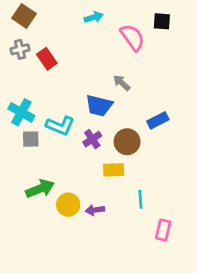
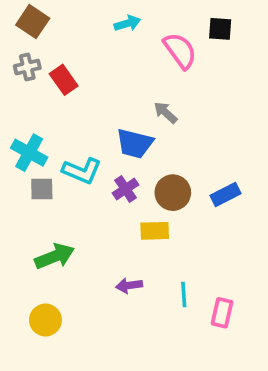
blue rectangle: (158, 120) -> (226, 194), moved
cyan line: (140, 199) -> (184, 295), moved
yellow circle: (68, 205) -> (45, 320), moved

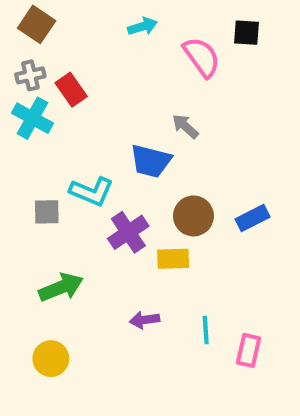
cyan cross: (29, 153) -> (32, 118), moved
purple cross: (126, 189) -> (128, 232), moved, size x1.4

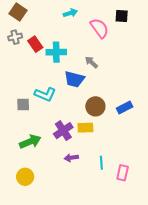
cyan cross: (32, 118) -> (56, 52), moved, turned -30
purple cross: (128, 232) -> (63, 131), moved

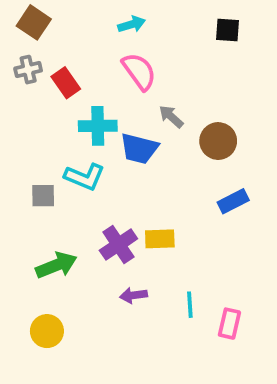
pink semicircle: (99, 28) -> (139, 71), moved
cyan cross: (56, 52) -> (98, 126), moved
brown circle: (95, 106) -> (218, 141), moved

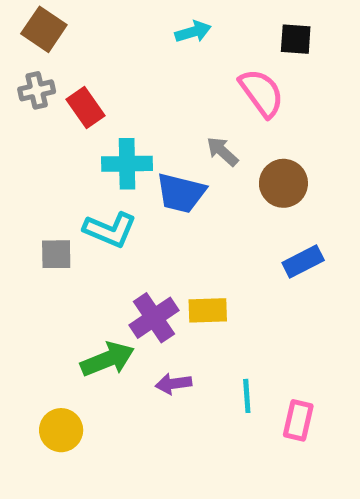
cyan arrow: (132, 24) -> (193, 32), moved
pink semicircle: (139, 71) -> (261, 93), moved
green arrow: (56, 265) -> (108, 359), moved

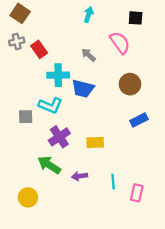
cyan arrow: (193, 32) -> (88, 15), turned -56
gray arrow: (222, 152) -> (88, 55), moved
purple cross: (154, 318) -> (59, 137), moved
green arrow: (108, 359) -> (49, 165), turned -125

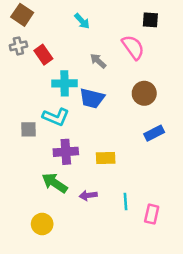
cyan arrow: (88, 15) -> (82, 21), moved, turned 120
purple cross: (59, 137) -> (66, 152), turned 30
yellow circle: (28, 197) -> (42, 224), moved

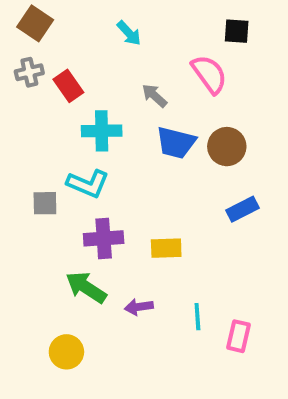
blue trapezoid: (92, 98) -> (176, 143), moved

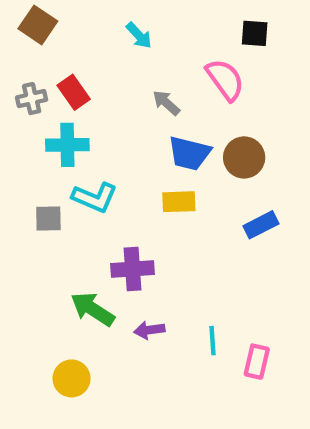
gray cross: (29, 72) -> (32, 99), moved
cyan cross: (102, 131) -> (67, 145), moved
purple cross: (104, 238) -> (133, 269), moved
yellow rectangle: (166, 248) -> (179, 202), moved

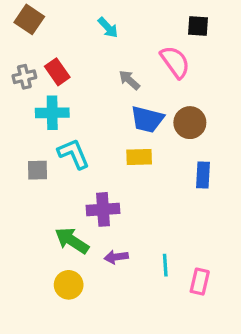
cyan L-shape: (95, 197) -> (74, 154), turned -136
blue rectangle: (261, 225) -> (203, 175), turned -60
yellow circle: (72, 378) -> (69, 285), moved

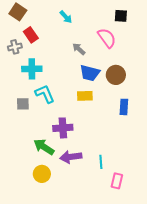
red rectangle: (57, 72) -> (31, 35), moved
purple arrow: (116, 257) -> (71, 157), size x1.5
pink rectangle: (200, 282) -> (117, 181), moved

